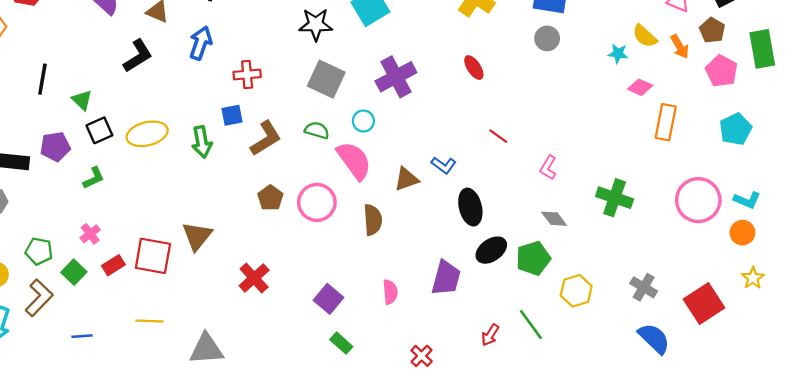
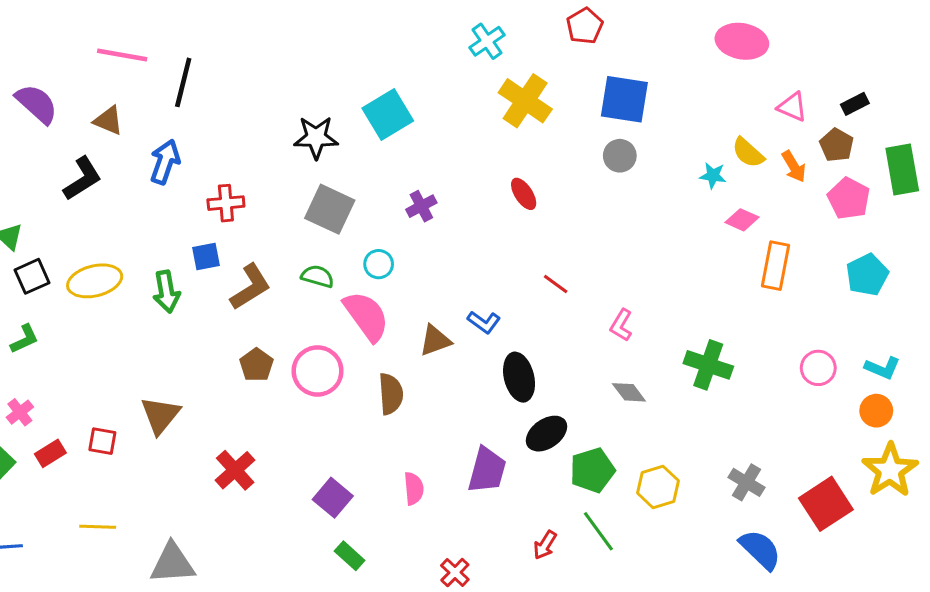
purple cross: (396, 77) -> (421, 206), size x0.6
pink circle: (698, 200) -> (818, 368), size x0.6
red square: (153, 256) -> (102, 441), size x0.6
green pentagon: (533, 258) -> (592, 470), moved
yellow star: (753, 278) -> (890, 470), size x1.8

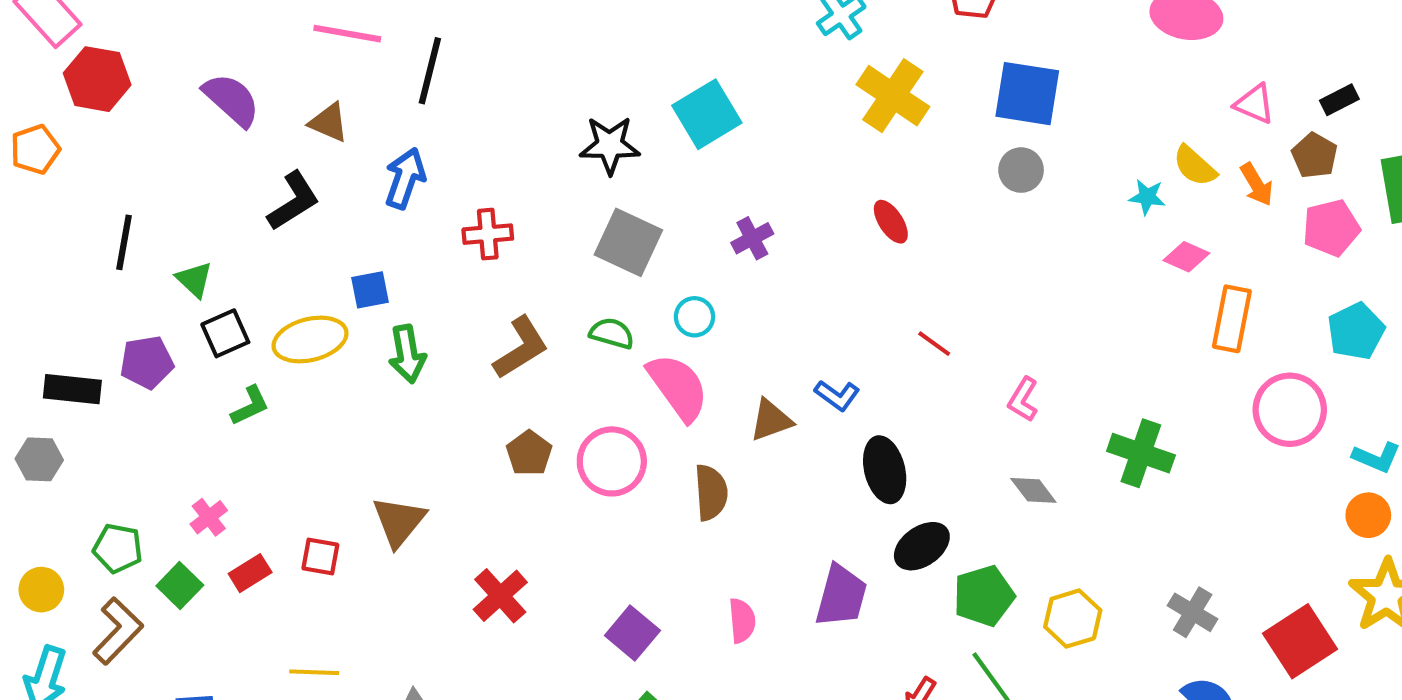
pink pentagon: (849, 198) -> (1331, 228), turned 30
blue square: (206, 256) -> (370, 290), moved
green L-shape: (24, 339) -> (250, 406), moved
pink circle: (818, 368) -> (1290, 410), moved, size x1.5

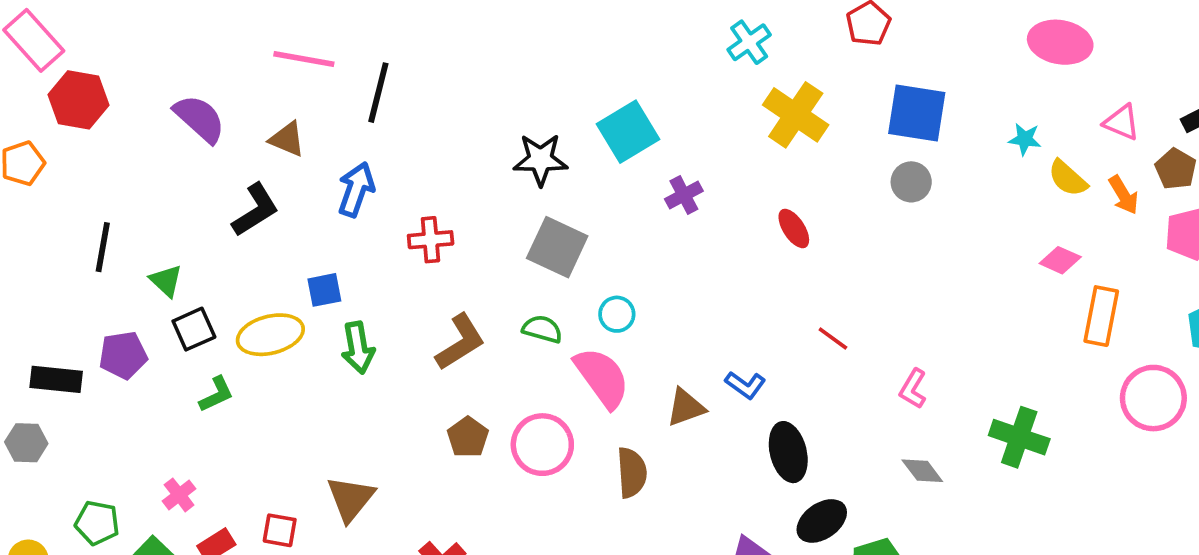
cyan star: (1147, 197) -> (1025, 139), moved
purple cross: (752, 238) -> (684, 195), moved

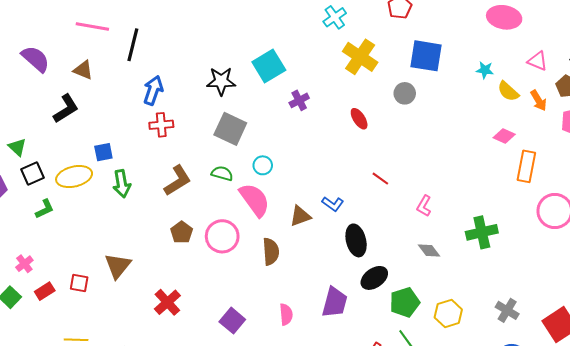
gray circle: (911, 182) -> (405, 93), moved
blue arrow: (356, 189) -> (153, 90), moved
green cross: (1019, 437) -> (482, 232), turned -32

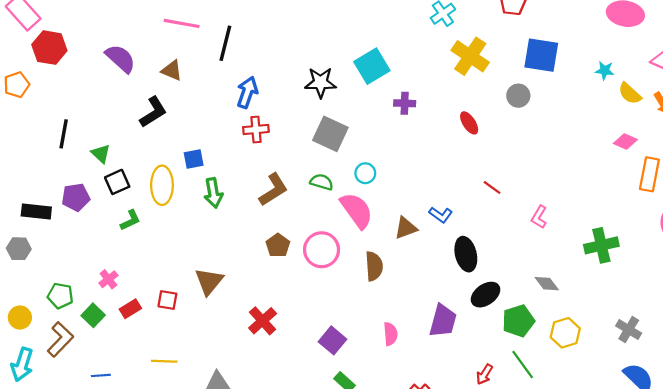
purple cross: (299, 100) -> (405, 103), turned 30
yellow ellipse: (74, 177) -> (162, 185), turned -76
gray diamond: (429, 251) -> (547, 284), moved

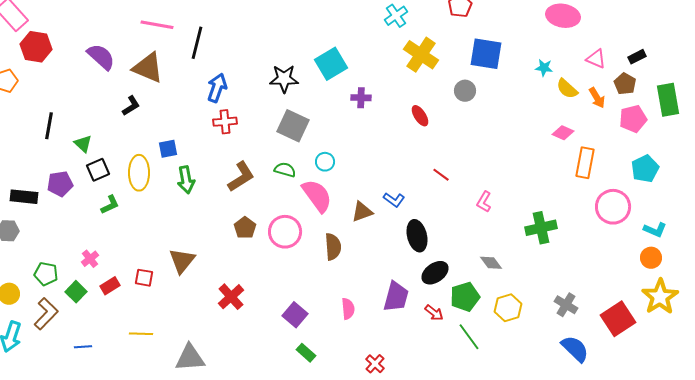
brown triangle: (172, 70) -> (148, 68), size x1.6
black L-shape: (153, 112) -> (131, 106), size x0.7
red arrow: (484, 374) -> (434, 313), moved, turned -84

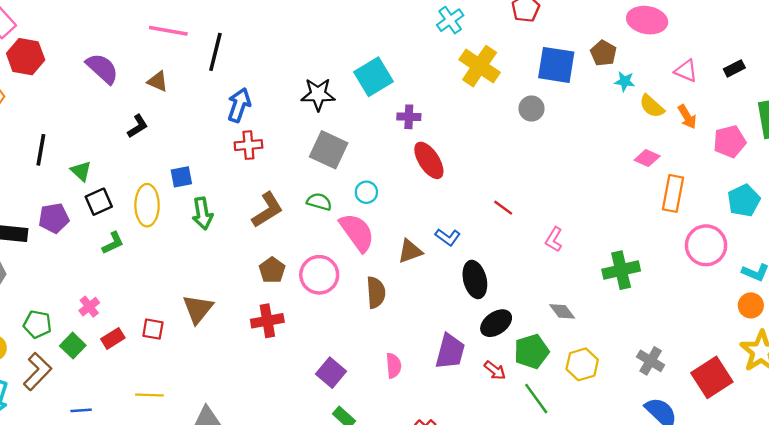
brown triangle: (148, 68) -> (158, 81), size x0.6
brown pentagon: (625, 84) -> (603, 53), moved
red ellipse: (420, 116) -> (429, 160), moved, size x1.5
red cross: (231, 297) -> (267, 321), moved, turned 32

